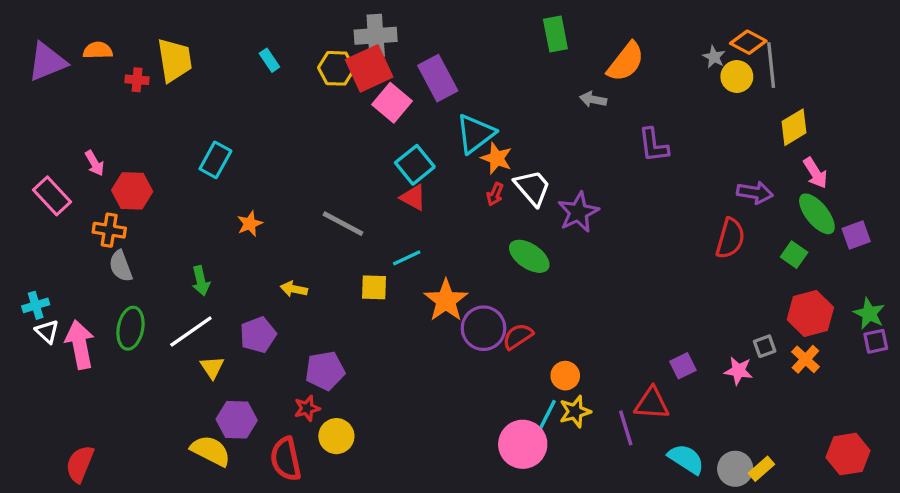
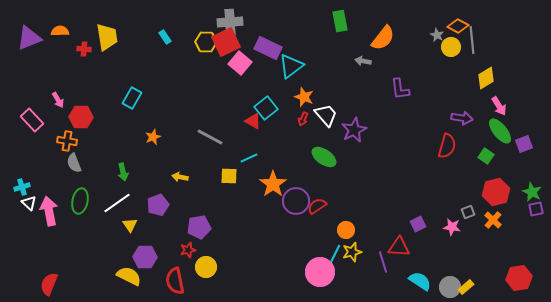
purple rectangle: (438, 78) -> (268, 48), turned -36
cyan triangle: (475, 134) -> (291, 66), moved
cyan square: (415, 165) -> (266, 108), moved

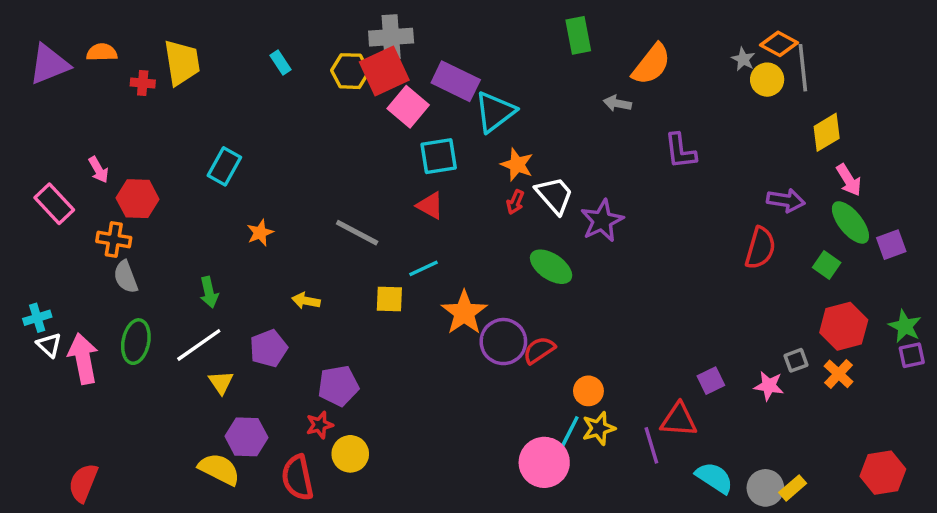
cyan square: (266, 108) -> (439, 156), moved, turned 30

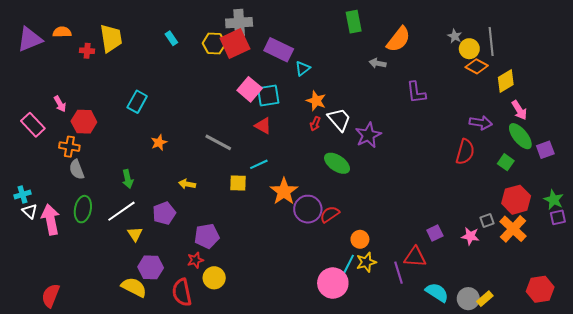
orange diamond: (779, 44) -> (477, 66), moved
pink square: (408, 107) -> (250, 89), moved
cyan triangle: (495, 112) -> (303, 68), size x0.6
orange cross: (839, 374) -> (513, 229), size x1.5

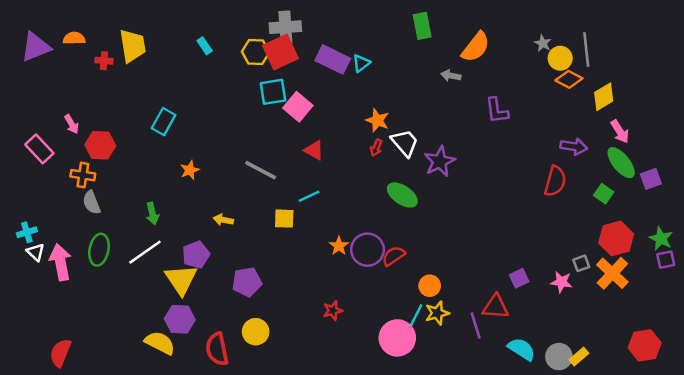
cyan triangle: (303, 68) -> (361, 63), moved
cyan square: (268, 96) -> (273, 92), moved
orange star: (284, 191) -> (339, 246), moved, size x0.6
yellow triangle: (135, 234) -> (181, 279), moved, size x1.8
red star: (195, 260) -> (333, 311), moved

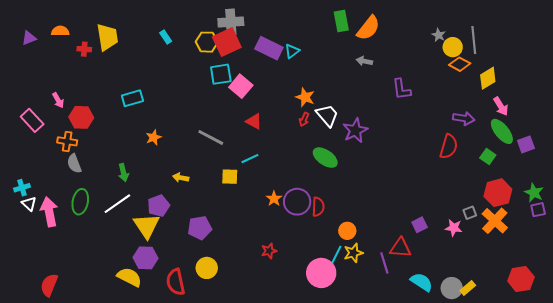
purple triangle: (36, 47) -> (29, 38), size x0.6
orange semicircle: (476, 47) -> (368, 28), moved
cyan rectangle: (164, 122) -> (132, 98), turned 45
red semicircle: (394, 256) -> (318, 207), turned 126

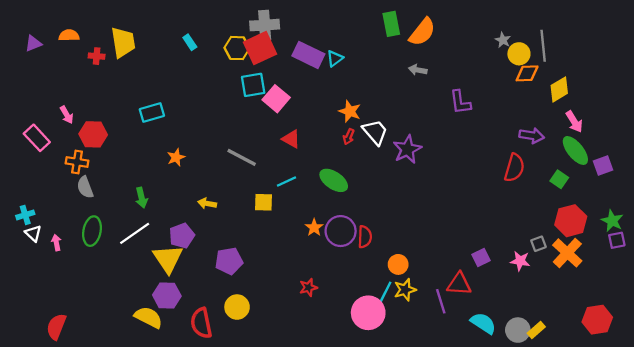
orange diamond: (460, 64) -> (527, 73), turned -30
green ellipse: (325, 158) -> (334, 180), moved
pink arrow: (49, 212) -> (56, 243), size x0.5

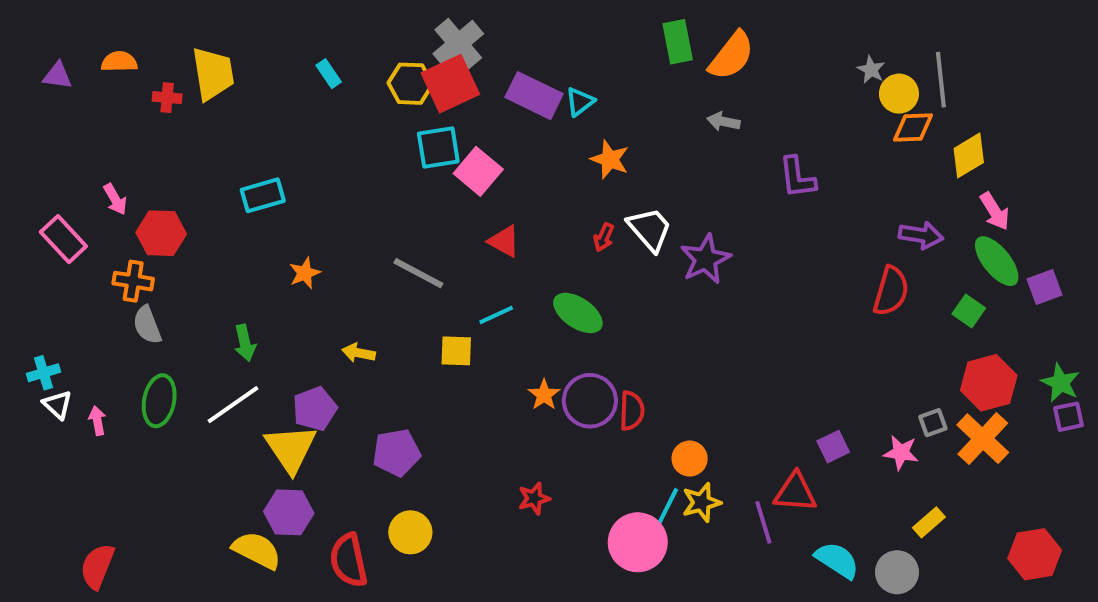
gray cross: (265, 25) -> (458, 44), turned -36
purple triangle: (33, 43) -> (57, 76), turned 30
orange star: (350, 111) -> (610, 159), moved
yellow rectangle: (536, 330) -> (929, 522), moved

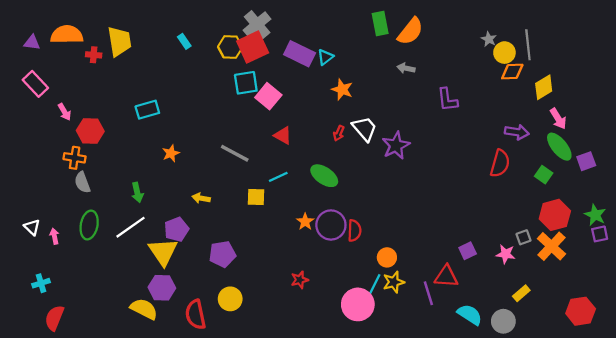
orange semicircle: (119, 62) -> (67, 35), size x1.6
pink rectangle: (63, 239) -> (35, 84), moved
cyan cross: (43, 373) -> (41, 283), moved

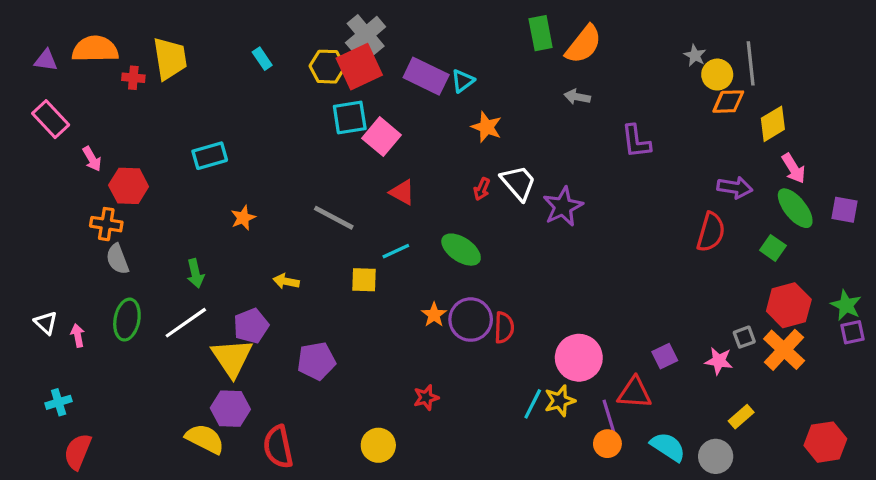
purple square: (586, 161) -> (845, 210), moved, turned 30
orange circle: (387, 257) -> (607, 444), moved
yellow circle: (230, 299) -> (378, 445), moved
pink circle: (358, 304) -> (579, 358), moved

